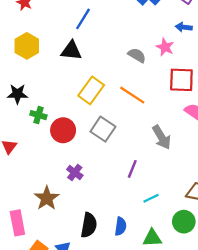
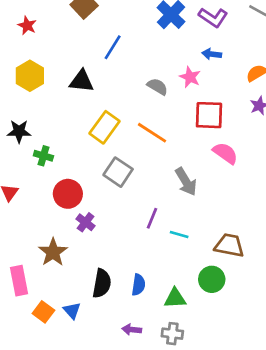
blue line: (83, 19) -> (113, 47), moved
red circle: (63, 130) -> (68, 194), moved
cyan line: (151, 198) -> (179, 235), moved, turned 42

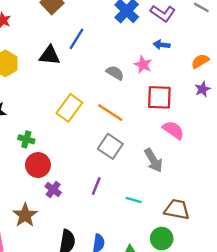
black triangle: (81, 81) -> (50, 55), moved
green cross: (43, 156) -> (26, 139), moved
gray square: (118, 172) -> (110, 146), moved
gray arrow: (186, 182) -> (154, 160), moved
purple line: (152, 218) -> (96, 186), moved

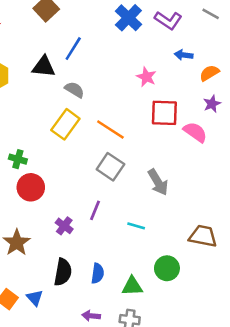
blue arrow: (162, 45) -> (184, 55), moved
gray semicircle: (115, 73) -> (74, 90), moved
pink semicircle: (173, 130) -> (195, 132), moved
purple cross: (53, 190) -> (64, 226), moved
brown trapezoid: (177, 209) -> (203, 236), moved

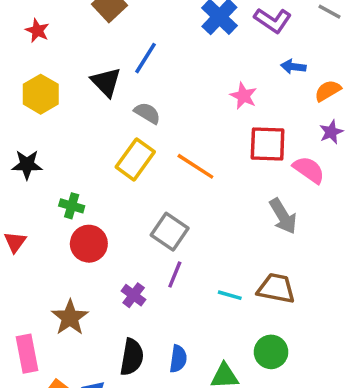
black triangle: (44, 67) -> (106, 82), turned 40
gray square: (110, 167) -> (170, 232), moved
gray arrow: (158, 182) -> (283, 216), moved
brown trapezoid: (203, 236) -> (276, 288), moved

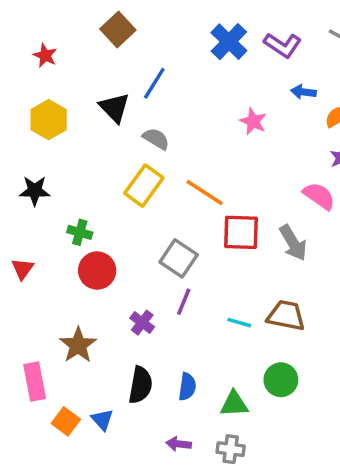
red square: (268, 144) -> (241, 232), moved

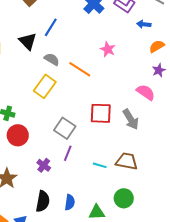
blue arrow: (303, 92) -> (144, 24), moved
orange line: (205, 192) -> (80, 69), moved

